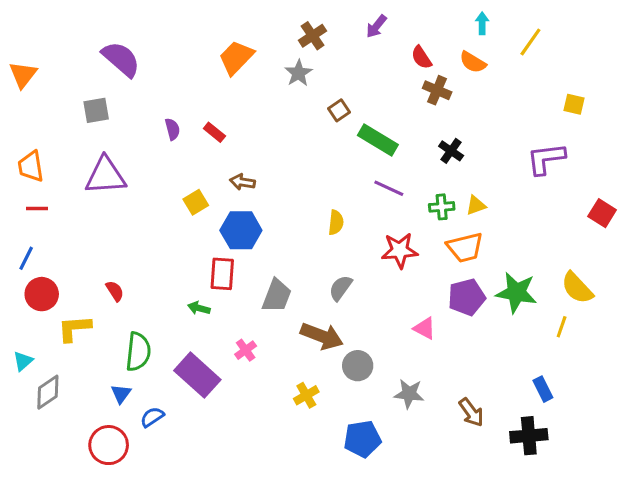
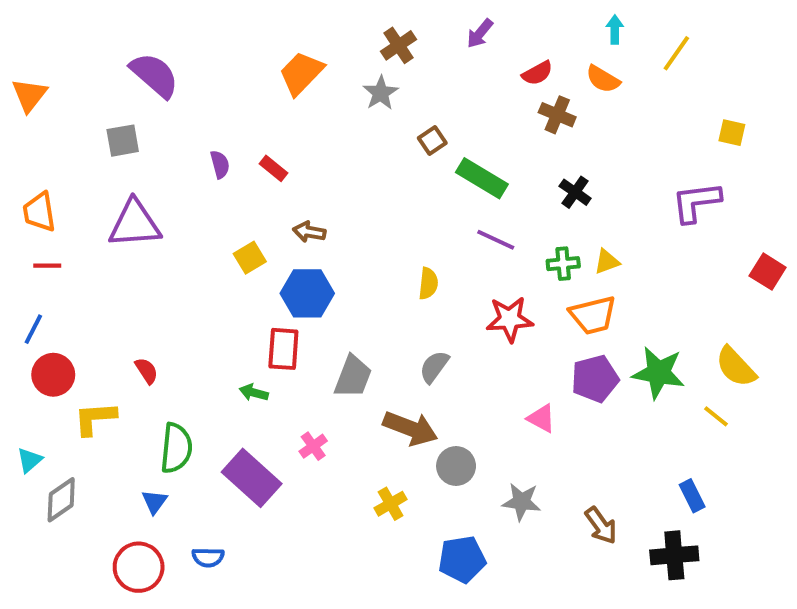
red semicircle: (421, 57) -> (537, 73), turned -85
yellow line: (562, 327) -> (716, 416), turned -70
blue semicircle: (152, 417) -> (208, 557), moved, turned -145

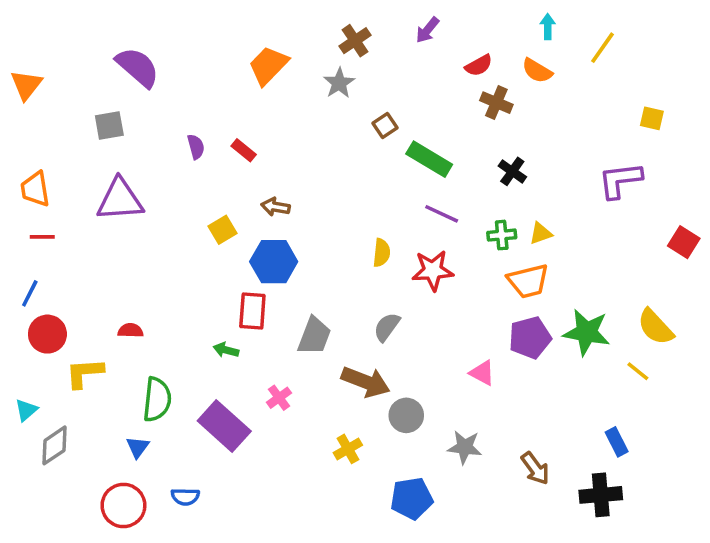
red star: (510, 319) -> (433, 270), moved
red semicircle: (147, 371) -> (131, 331), turned -55

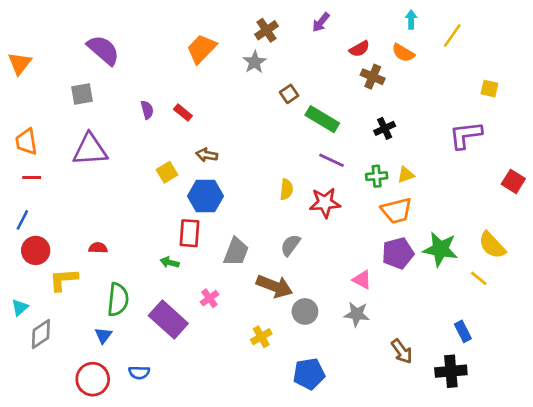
black cross: (512, 171) -> (385, 128), turned 30
gray star: (465, 447) -> (357, 314), moved

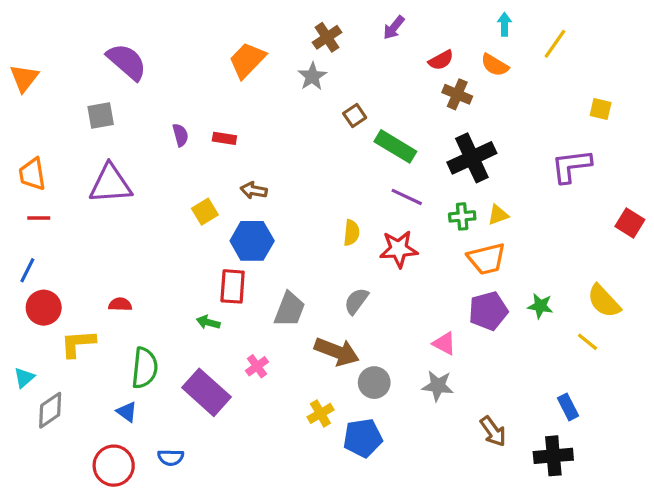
red rectangle: (183, 112) -> (224, 138), turned -30
black cross: (385, 128) -> (472, 158), size x1.8
green star: (440, 249) -> (540, 306), size x0.6
blue triangle: (103, 335) -> (127, 412), turned -30
blue pentagon: (309, 374) -> (363, 438), moved

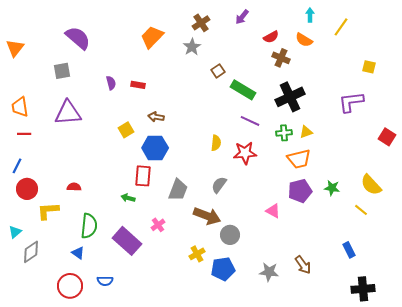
gray star: (438, 386) -> (269, 272), moved
black cross: (553, 456) -> (363, 289), moved

